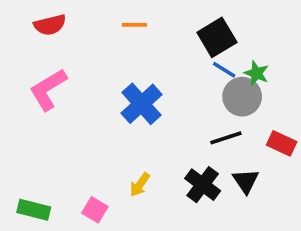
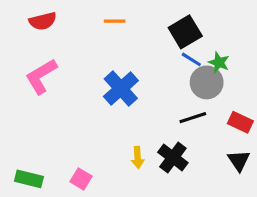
black triangle: (246, 181) -> (239, 161), moved
yellow arrow: (140, 185) -> (138, 157), moved, turned -40

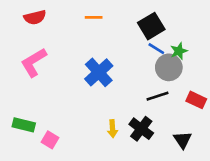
green star: (219, 63) -> (179, 51), turned 30
black triangle: (239, 161) -> (183, 140), moved
green rectangle: (29, 179) -> (24, 125), moved
pink square: (81, 179) -> (50, 140), moved

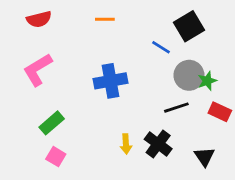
black square: (151, 26) -> (189, 26), moved
blue line: (156, 49) -> (161, 47), moved
green star: (179, 51) -> (207, 81), moved
blue cross: (99, 72) -> (110, 81), turned 32
green rectangle: (24, 125) -> (52, 123), moved, turned -55

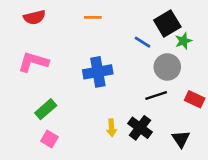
pink L-shape: (38, 70) -> (33, 62), turned 48
green star: (207, 81) -> (183, 41), moved

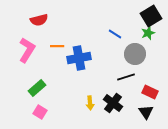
red semicircle: (34, 17) -> (39, 20), moved
orange line: (93, 17) -> (57, 46), moved
black square: (167, 24) -> (151, 16), moved
pink L-shape: (33, 62) -> (27, 50), turned 105
red rectangle: (195, 99) -> (150, 92), moved

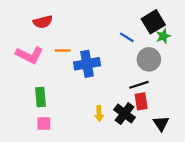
black square: (151, 16) -> (153, 22), moved
pink L-shape: (27, 50) -> (30, 55), turned 85
green rectangle: (37, 88) -> (41, 97), turned -54
red rectangle: (150, 92) -> (141, 101), moved, turned 56
pink square: (40, 112) -> (44, 123), turned -32

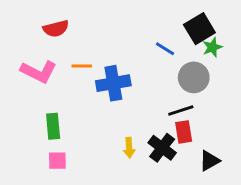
black triangle: (161, 123) -> (209, 161), turned 35

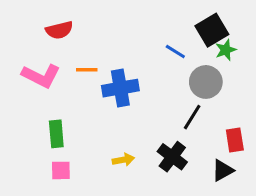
black line: (181, 110) -> (192, 117), turned -40
red rectangle: (184, 132) -> (235, 140), moved
yellow arrow: (129, 148) -> (123, 160), moved, turned -96

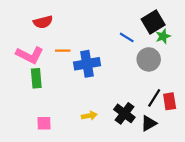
black line: (192, 117) -> (154, 98), moved
green rectangle: (56, 134) -> (36, 78), moved
black triangle: (223, 170) -> (149, 123), moved

